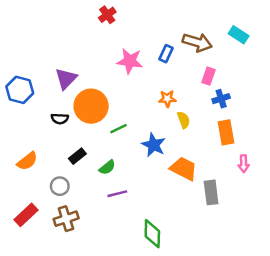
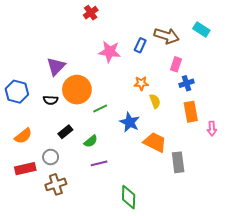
blue hexagon: (20, 90) -> (17, 92), moved
pink arrow: (244, 164) -> (212, 129), moved
red rectangle: (26, 215) -> (25, 169), moved, turned 30

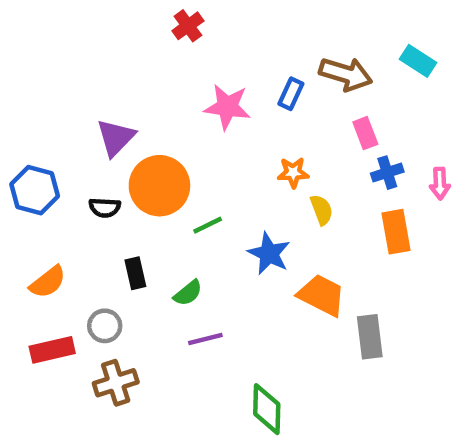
pink rectangle: (176, 64) -> (365, 133), turned -40
pink arrow: (212, 129) -> (440, 183), moved
black rectangle: (65, 132) -> (135, 273), turned -64

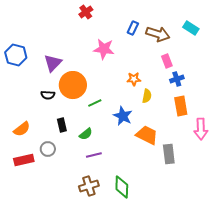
blue rectangle: (291, 94) -> (133, 28), moved
pink arrow: (440, 183) -> (201, 129), moved, size x1.5
blue hexagon: (35, 190) -> (16, 55), moved
yellow semicircle: (322, 210) -> (147, 96), turned 32
brown cross: (116, 383) -> (89, 186), moved

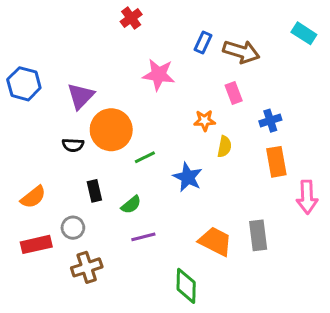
cyan rectangle: (191, 28) -> (304, 33), moved
pink rectangle: (167, 61) -> (234, 93), moved
orange trapezoid: (147, 135) -> (215, 241), moved
brown cross: (89, 186) -> (87, 267), moved

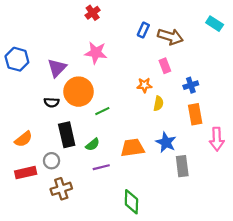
pink star: (159, 75) -> (96, 53), moved
blue star: (188, 177) -> (166, 142), moved
black rectangle: (94, 191) -> (67, 135), size x1.6
orange trapezoid: (215, 241) -> (133, 148), moved, turned -35

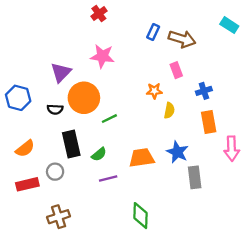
blue hexagon: (17, 59) -> (18, 98), moved
brown cross: (61, 189) -> (59, 217), moved

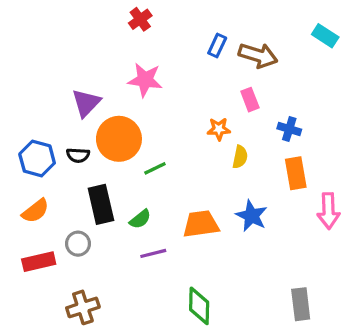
blue cross: (204, 91) -> (289, 129), turned 35
blue hexagon: (18, 98) -> (37, 158), moved
gray rectangle: (195, 177) -> (301, 304), moved

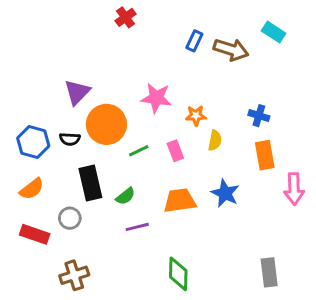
cyan rectangle: (325, 36) -> (274, 32), moved
pink star: (145, 80) -> (156, 98), moved
pink rectangle: (250, 100) -> (175, 151), moved
red rectangle: (39, 262) -> (35, 234), turned 32

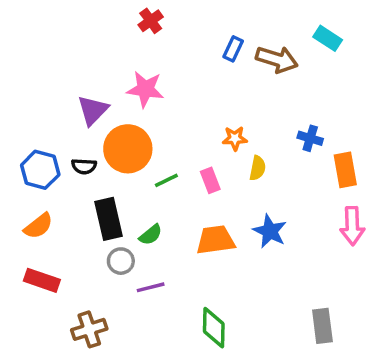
pink star: (156, 98) -> (145, 89), moved
orange rectangle: (265, 155) -> (345, 170), moved
gray circle: (70, 218) -> (121, 261), moved
purple line: (137, 227) -> (151, 287), moved

